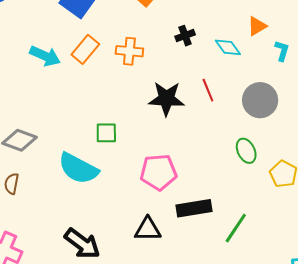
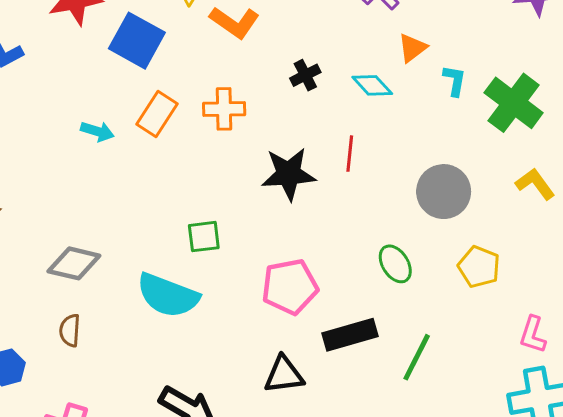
cyan arrow: (45, 56) -> (97, 131), size x0.7
red line: (208, 90) -> (350, 154), turned 35
gray circle: (260, 100) -> (444, 192), moved
green ellipse: (246, 151) -> (395, 264), moved

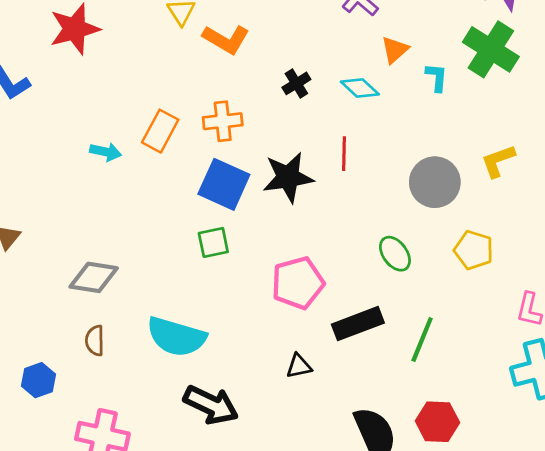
blue square: (137, 41) -> (224, 184), moved
green cross: (514, 103) -> (491, 49), moved
yellow L-shape: (535, 184) -> (498, 161), moved, turned -69
cyan semicircle: (168, 295) -> (176, 337), moved
black triangle: (284, 375) -> (299, 366), size x0.7

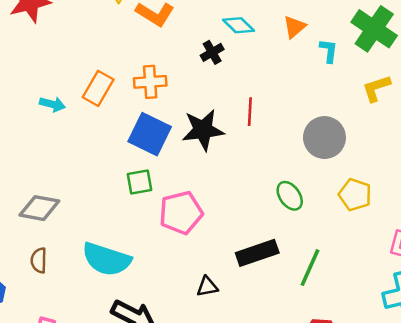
cyan diamond: (360, 88) -> (239, 25), moved
yellow L-shape: (498, 161) -> (376, 88), moved
pink pentagon: (298, 283) -> (181, 213), moved

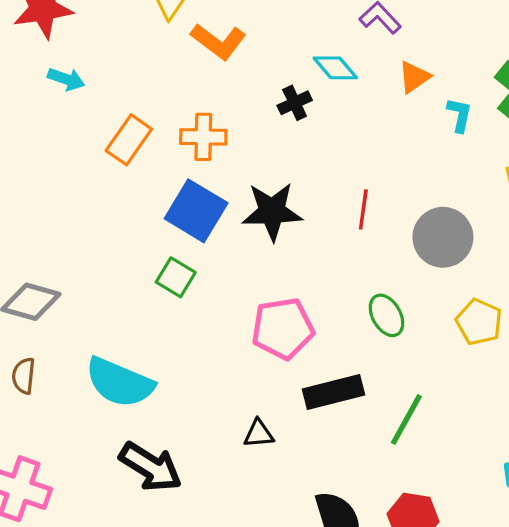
cyan arrow: (52, 104) -> (66, 79), moved
red line: (250, 112) -> (363, 209), moved
green square: (139, 182) -> (176, 277), turned 36
pink pentagon: (181, 213) -> (283, 329), moved

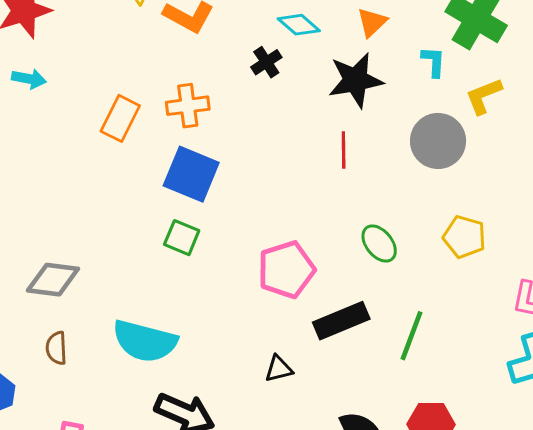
cyan arrow: (66, 79) -> (29, 79), moved
cyan L-shape: (459, 115) -> (434, 62), moved
black star: (272, 211) -> (356, 80), moved
gray circle: (443, 237) -> (438, 141), moved

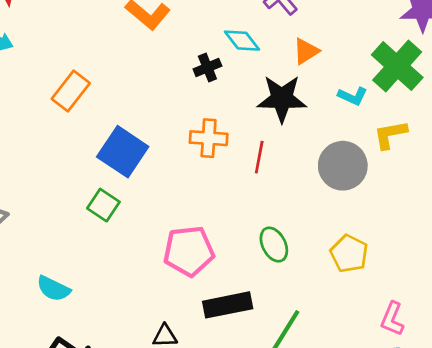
cyan L-shape: (434, 62) -> (353, 96), turned 100
orange cross: (188, 106) -> (209, 138), moved
cyan semicircle: (145, 341) -> (53, 289), size x0.6

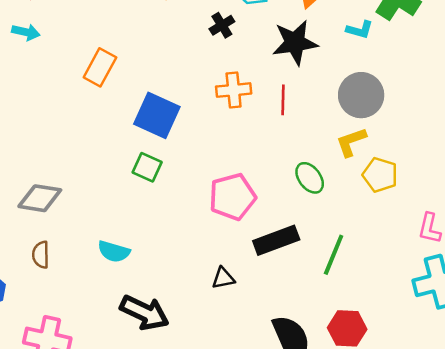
yellow L-shape: (390, 135) -> (351, 142), moved

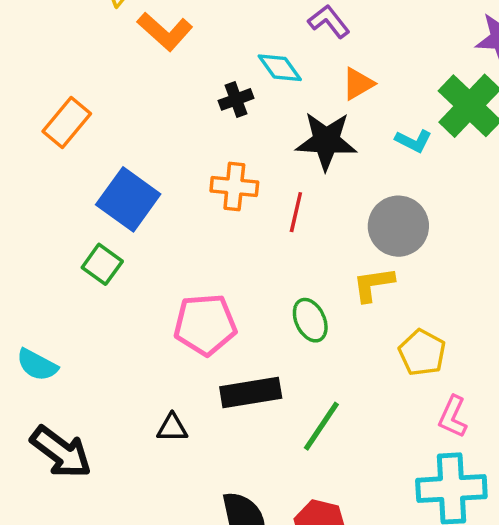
yellow pentagon: (380, 175) -> (422, 353), moved

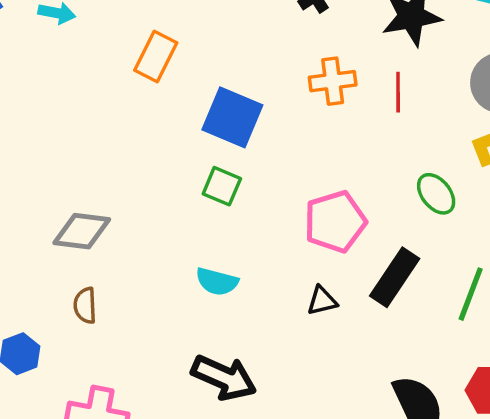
cyan semicircle: (37, 365) -> (217, 282), moved
black rectangle: (251, 392) -> (395, 277), turned -34
black triangle: (172, 428) -> (322, 301), moved

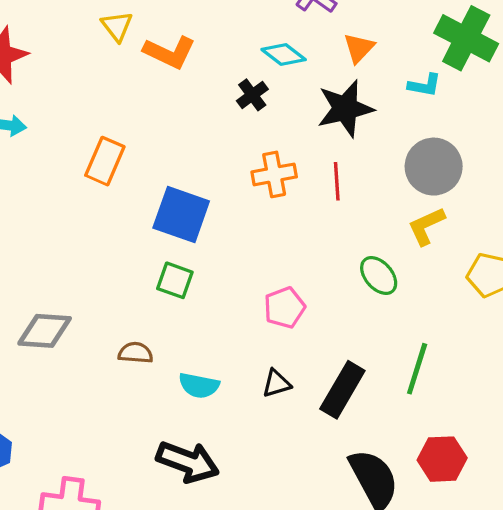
pink pentagon: (335, 222) -> (285, 308), size x0.7
black rectangle: (395, 277) -> (342, 390), moved
cyan semicircle: (217, 282) -> (199, 385), moved
brown semicircle: (85, 305) -> (136, 353), moved, turned 100

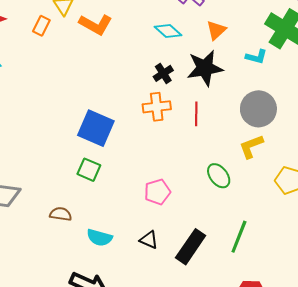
black cross: (252, 95) -> (163, 73), moved
orange rectangle: (105, 161) -> (41, 26), moved, size x0.7
black triangle: (276, 383) -> (149, 240), turned 36

